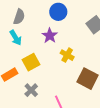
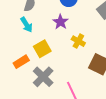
gray cross: (31, 90) -> (43, 77), size x1.5

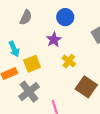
cyan arrow: (26, 25) -> (14, 49), moved

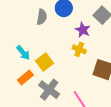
gray semicircle: (26, 17) -> (42, 17), moved
purple star: (54, 40) -> (83, 30), moved

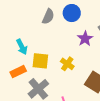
yellow cross: (79, 49) -> (67, 64), moved
yellow square: (45, 62) -> (40, 61), turned 30

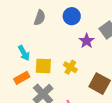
gray semicircle: (48, 16) -> (40, 18), moved

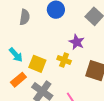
purple star: (87, 41) -> (77, 42), moved
yellow square: (43, 66) -> (37, 64), turned 30

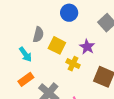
gray semicircle: (25, 17) -> (38, 35), moved
yellow square: (37, 64) -> (57, 45), moved

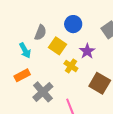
blue circle: (69, 13) -> (73, 24), moved

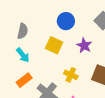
gray semicircle: (40, 33) -> (23, 31), moved
yellow cross: (71, 66) -> (71, 75), moved

